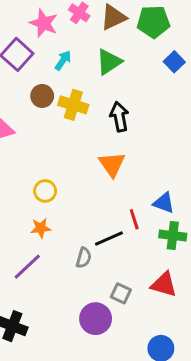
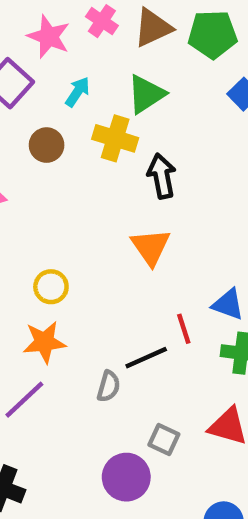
yellow cross: (73, 105) -> (115, 138), moved
orange star: (41, 228) -> (44, 342), size x1.4

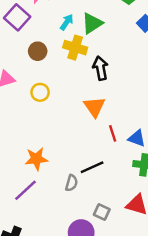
cyan arrow: (78, 92) -> (67, 22), moved
yellow circle: (51, 287) -> (40, 92), moved
red line: (184, 329) -> (113, 133), moved

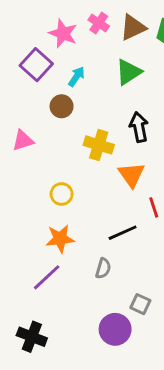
cyan arrow: (67, 22) -> (76, 77), moved
yellow cross: (75, 48) -> (99, 145), moved
yellow circle: (40, 92) -> (62, 194), moved
black line: (92, 167) -> (123, 233), moved

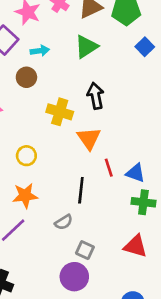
cyan arrow: (76, 77) -> (40, 51), turned 48
black line: (123, 233) -> (81, 190), turned -60
gray semicircle: (103, 268) -> (64, 222), turned 42
gray square: (140, 304) -> (85, 250), moved

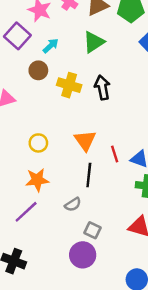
cyan arrow: (40, 51) -> (51, 46), turned -35
yellow cross: (60, 112) -> (69, 85), moved
orange triangle: (89, 138) -> (85, 140), moved

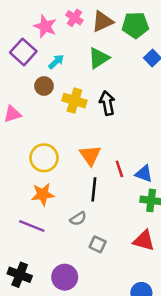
yellow circle: (38, 143) -> (44, 158), size x1.5
purple line: (26, 212) -> (32, 226), turned 65
purple circle: (83, 255) -> (65, 277), moved

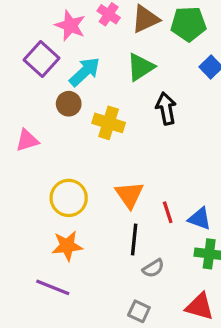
cyan arrow: (56, 62) -> (85, 72), size x1.5
black arrow: (107, 103) -> (166, 109), moved
gray semicircle: (78, 219) -> (153, 268), moved

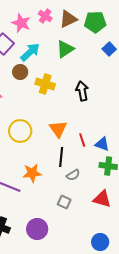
black arrow: (166, 109) -> (82, 91), moved
orange star: (67, 246) -> (32, 173), moved

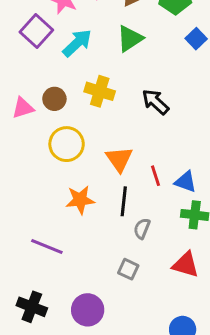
brown circle: (20, 72) -> (54, 99), moved
black arrow: (82, 91) -> (155, 102), turned -36
yellow circle: (20, 131) -> (67, 144), moved
orange star: (32, 173) -> (80, 200), moved
gray semicircle: (73, 175) -> (142, 228), turned 144

